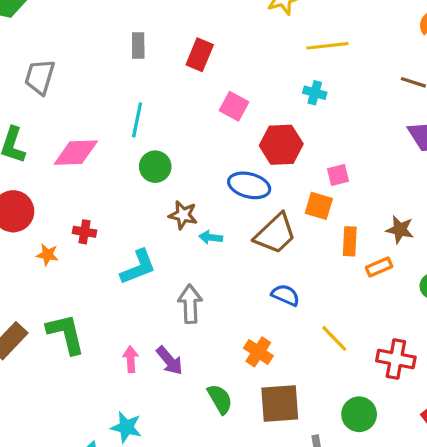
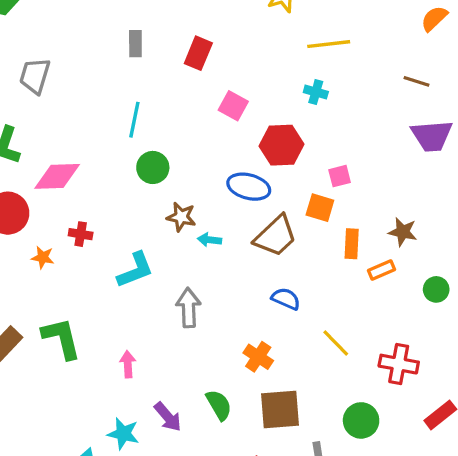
pink diamond: (76, 153) -> (57, 176), moved
purple arrow: (169, 361) -> (168, 417), moved

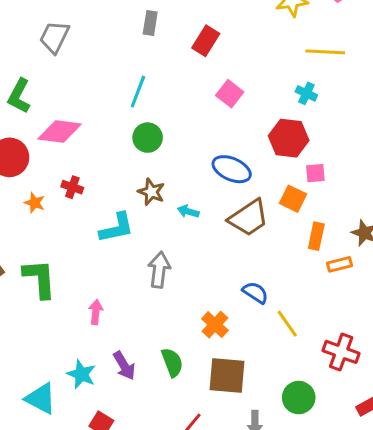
red hexagon: (282, 145) -> (289, 138), moved
brown star: (181, 217) -> (151, 192), moved
blue semicircle: (286, 299) -> (255, 293), moved

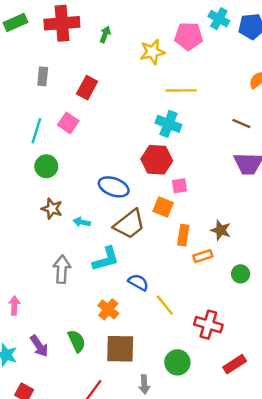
cyan cross: (306, 93) -> (168, 124), size x1.5
pink square: (230, 94) -> (68, 123), moved
cyan L-shape: (117, 228) -> (106, 259), moved

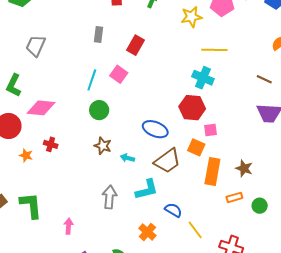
orange rectangle: (183, 235) -> (212, 172), size x1.5
orange rectangle: (203, 256) -> (234, 197), moved

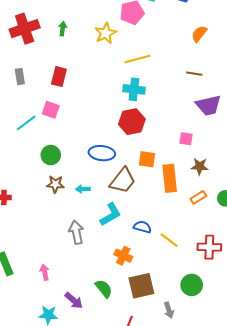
cyan line: (92, 80) -> (26, 123), turned 50
green circle: (99, 110) -> (51, 155), moved
pink square: (211, 130) -> (186, 139), moved, turned 32

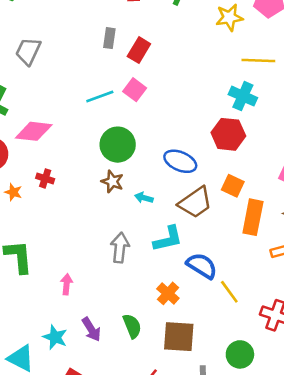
red rectangle: (59, 77) -> (139, 50), moved
green circle: (51, 155) -> (118, 145), size x1.4
blue semicircle: (142, 227) -> (202, 266), size x1.4

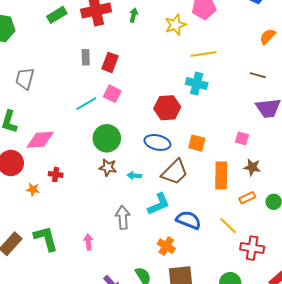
red hexagon: (228, 134) -> (167, 108), moved
orange square: (233, 186) -> (197, 143), moved
pink arrow: (67, 284) -> (88, 242), moved
yellow line: (229, 292) -> (228, 226), moved

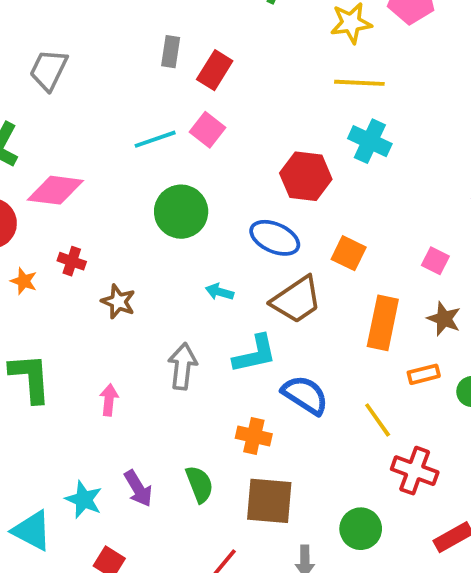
yellow line: (204, 54) -> (359, 83), moved
brown star: (108, 168) -> (118, 302), moved
orange cross: (166, 246) -> (254, 436), turned -30

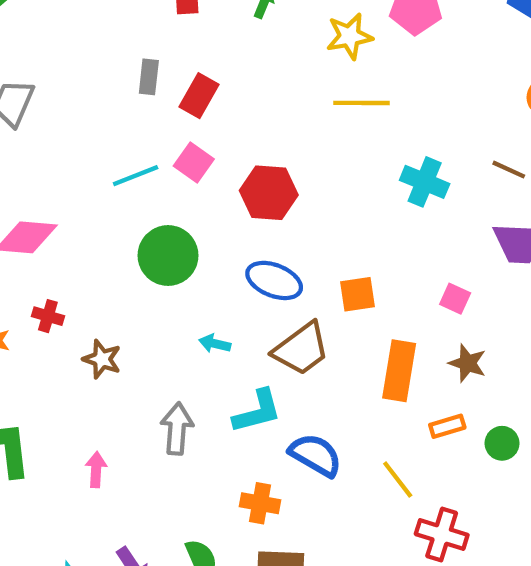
cyan cross: (370, 141) -> (425, 182), moved
red hexagon: (306, 176) -> (269, 193), moved
orange square: (349, 253) -> (358, 294), turned -32

